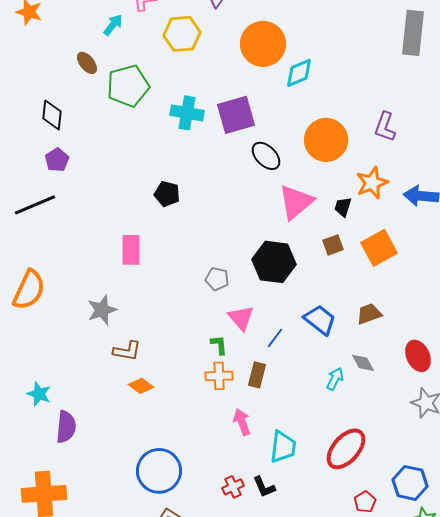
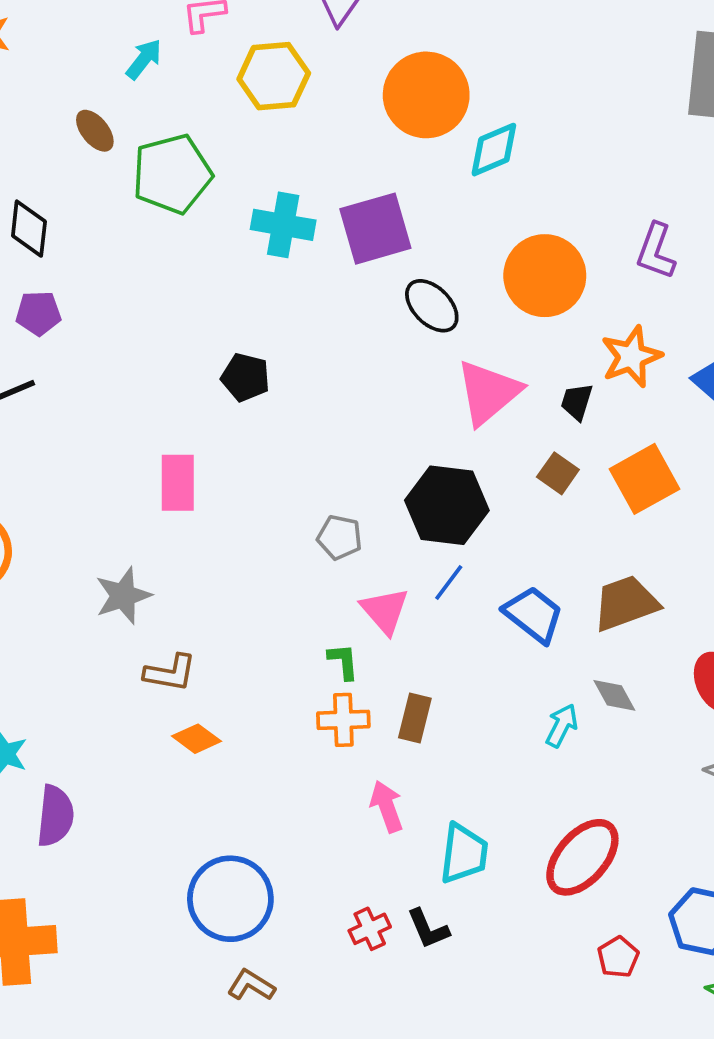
purple pentagon: (57, 160) -> (38, 313), turned 30
brown square: (333, 245) -> (558, 473), turned -35
brown trapezoid: (369, 314) -> (626, 603), size x1.4
blue line: (275, 338) -> (449, 582), moved

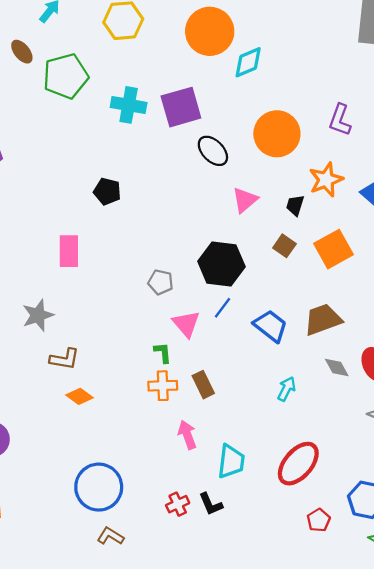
pink triangle: (488, 392) -> (245, 200), size x0.7
gray diamond: (614, 695) -> (337, 368), moved
brown rectangle: (415, 718) -> (203, 385), turned -40

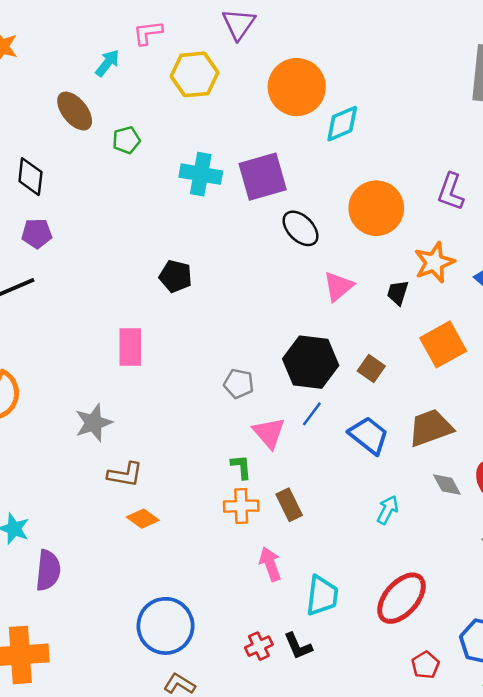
brown ellipse: (22, 52) -> (75, 111), size x1.4
green pentagon: (66, 76) -> (126, 140), size x0.5
brown square: (284, 246) -> (371, 368), moved

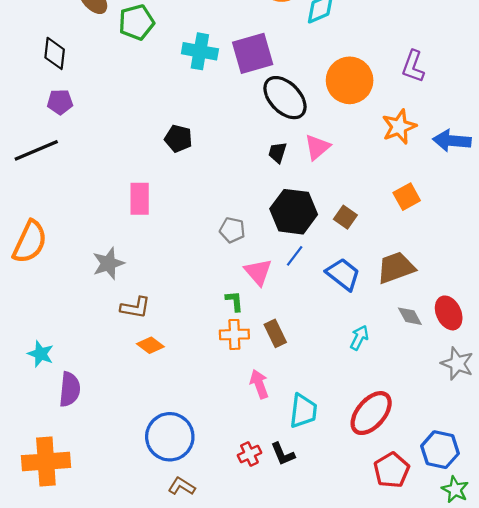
green pentagon: (126, 140) -> (136, 22), size x1.5
black ellipse: (301, 228) -> (285, 98), size x1.4
black trapezoid: (398, 293) -> (277, 152), moved
orange square: (443, 344) -> (407, 197), size x0.7
red pentagon: (425, 665) -> (392, 470), size x1.5

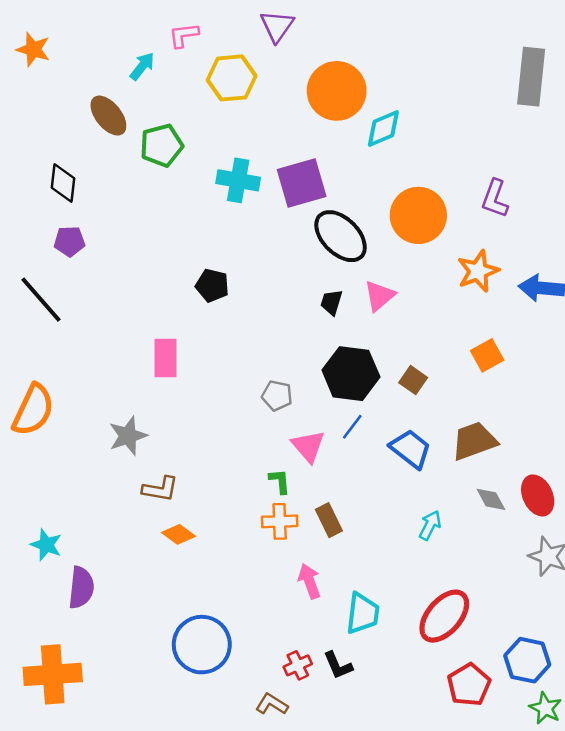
black line: (36, 150) -> (41, 300), turned 72
brown L-shape: (182, 486) -> (272, 704), moved

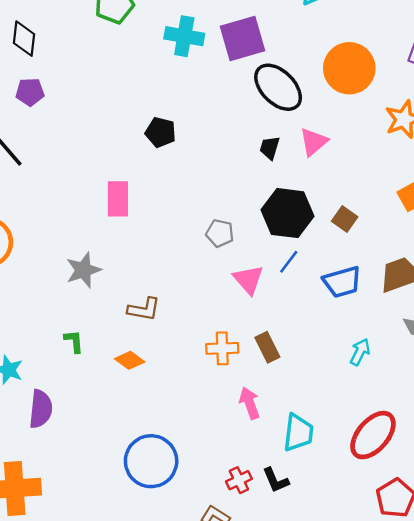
blue trapezoid: (411, 449) -> (342, 282), turned 126
green L-shape: (280, 481) -> (74, 341), moved
brown L-shape: (160, 489) -> (144, 309), moved

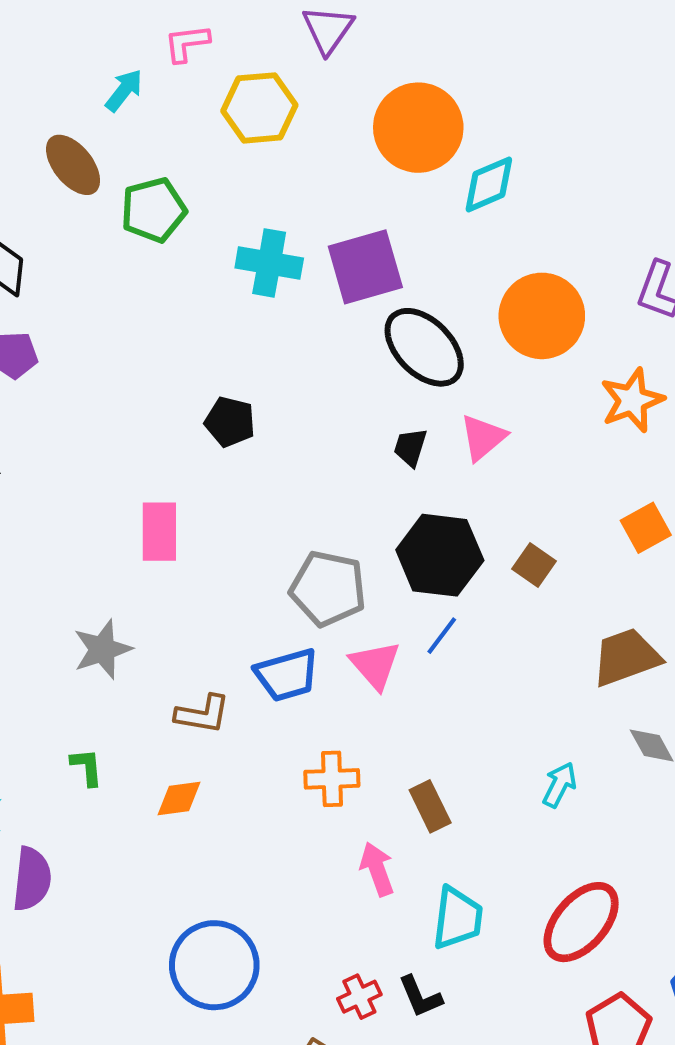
gray pentagon: (220, 233) -> (328, 589), size x1.6
blue trapezoid: (342, 282) -> (287, 675), moved
brown rectangle: (267, 347) -> (430, 806), moved
orange diamond: (130, 360) -> (179, 798), turned -44

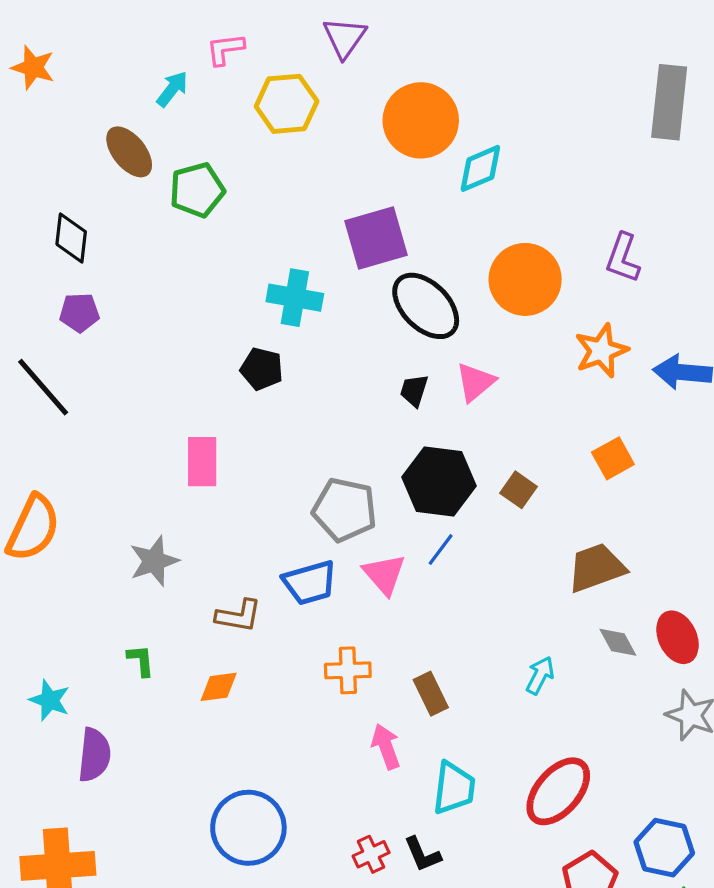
cyan cross: (269, 263) -> (295, 298), moved

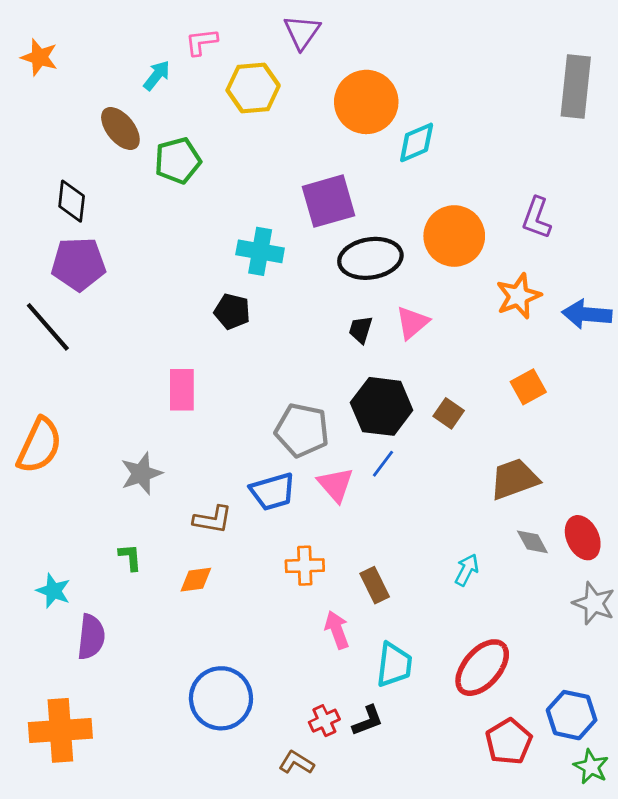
black ellipse: (426, 306) -> (370, 258), turned -54
purple pentagon: (79, 313) -> (79, 264), size x1.6
black L-shape: (422, 854) -> (368, 721), turned -88

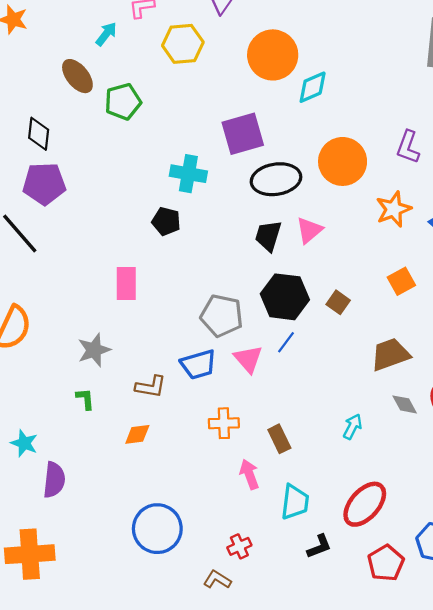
black trapezoid: (361, 330) -> (268, 236), size x1.4
green L-shape: (130, 557) -> (85, 399), moved
black L-shape: (368, 721) -> (319, 546), moved

